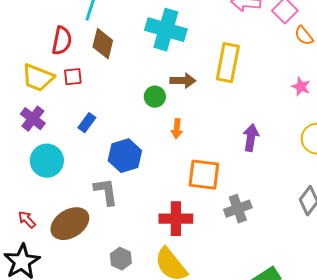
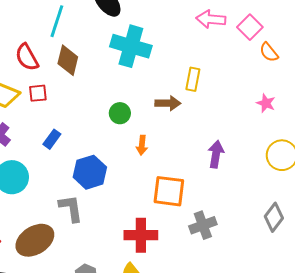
red semicircle: (62, 41) -> (27, 57), turned 140
yellow rectangle: (228, 63) -> (193, 79), size x0.6
brown arrow: (183, 81) -> (168, 103), moved

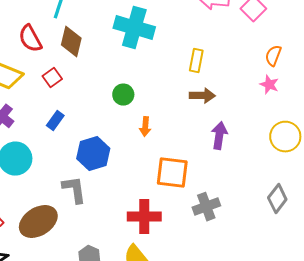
orange semicircle: (269, 52) -> (273, 56), moved, turned 60
red square: (38, 93) -> (52, 78), moved, turned -30
brown arrow: (168, 103) -> (202, 96), moved

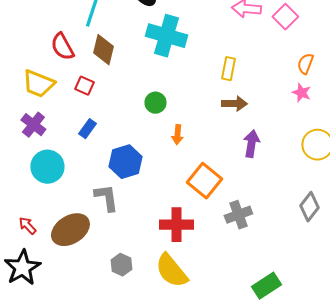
red square: (52, 78) -> (84, 86), turned -30
orange square: (172, 173) -> (204, 181), turned 32

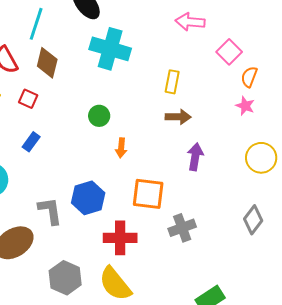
pink square: (285, 17) -> (229, 52), moved
blue hexagon: (125, 162) -> (88, 198), moved
orange square: (204, 181) -> (148, 194), turned -32
gray hexagon: (121, 265) -> (65, 278), size x1.5

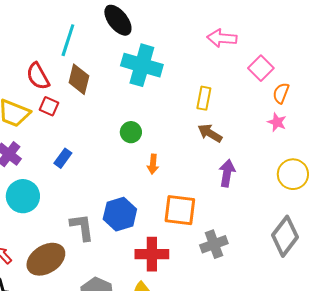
red square: (28, 99) -> (49, 106), moved
brown arrow: (178, 117) -> (210, 133), turned -150
gray diamond: (253, 220) -> (285, 236), size x1.4

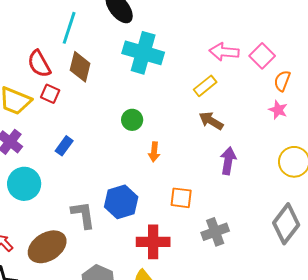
pink arrow: (222, 38) -> (224, 52), moved
yellow rectangle: (204, 98) -> (205, 86), turned 40
orange square: (180, 210) -> (181, 198), size x0.7

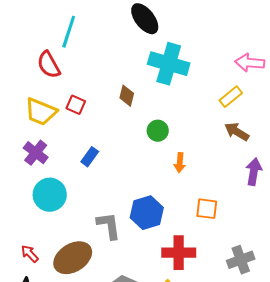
cyan line: (69, 28) -> (69, 32), moved
red semicircle: (39, 64) -> (49, 65), moved
brown diamond: (80, 67) -> (127, 96), moved, size x0.7
gray cross: (215, 232) -> (241, 260), moved

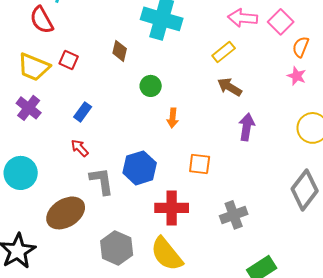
cyan circle: (50, 195) -> (21, 173), moved
red arrow: (30, 254) -> (80, 148), moved

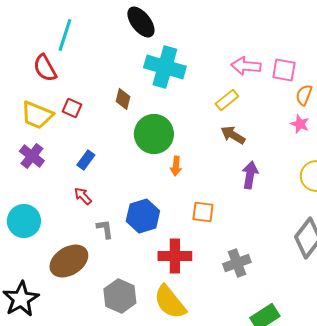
pink square: (281, 22) -> (284, 70), turned -35
green circle: (151, 86) -> (154, 134), size x1.8
gray L-shape: (102, 181) -> (105, 229), size x0.7

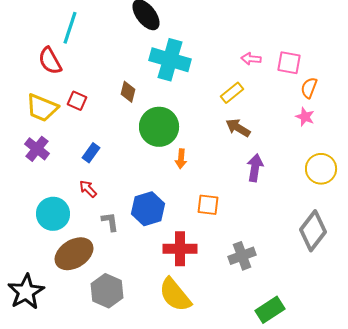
pink arrow: (246, 66) -> (251, 59), size x0.7
cyan circle: (24, 221) -> (53, 214), moved
gray hexagon: (120, 296) -> (107, 291), moved

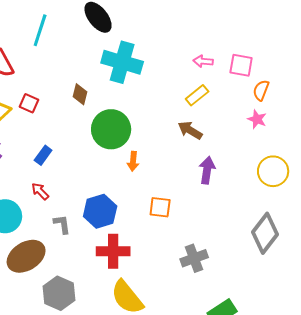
cyan line: (70, 28) -> (40, 30), moved
yellow rectangle: (232, 93) -> (197, 95), moved
red cross: (180, 249) -> (113, 251), moved

